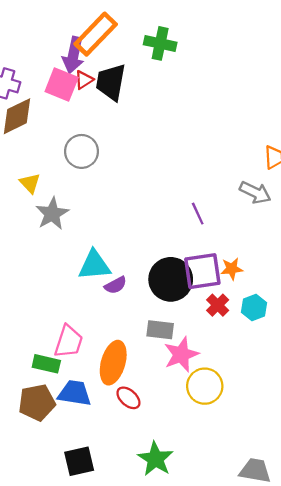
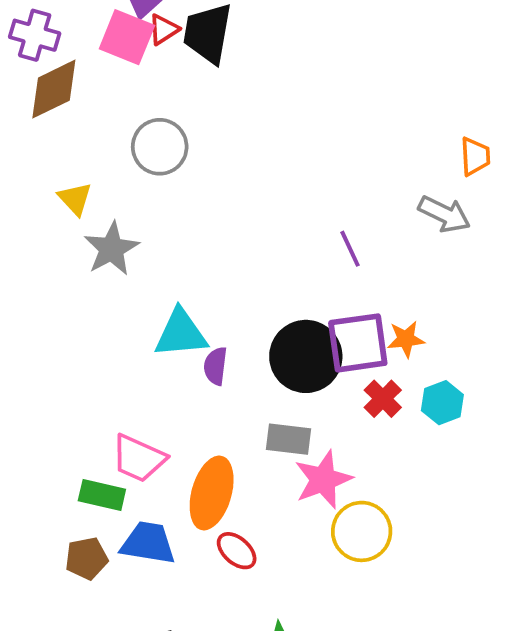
purple semicircle: (116, 285) -> (215, 366), turned 125
pink trapezoid: (69, 342) -> (138, 458), turned 96
brown pentagon: (37, 403) -> (87, 558), size x0.7

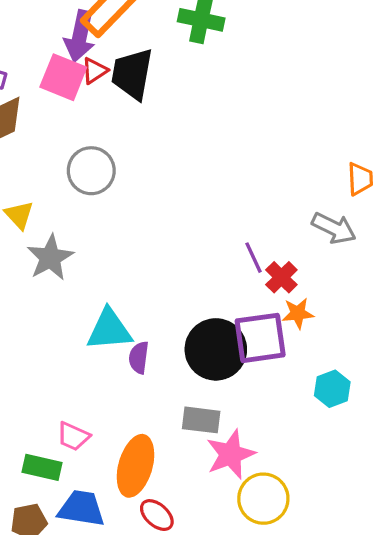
orange star: (406, 339) -> (298, 313), moved
red cross: (383, 399) -> (281, 277), moved
pink trapezoid: (138, 458) -> (73, 436), size x0.7

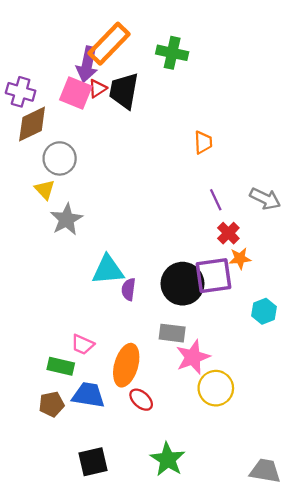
gray circle: (91, 171) -> (60, 158), moved
orange trapezoid: (360, 179) -> (203, 142), moved
purple line: (254, 258) -> (216, 200), moved

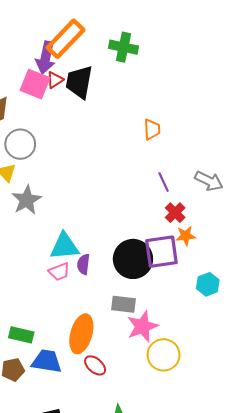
pink trapezoid: (83, 345) -> (59, 272), moved, turned -45

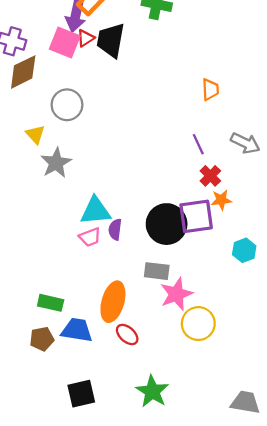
orange trapezoid: (152, 129) -> (210, 89), moved
gray circle: (20, 144) -> (67, 105), moved

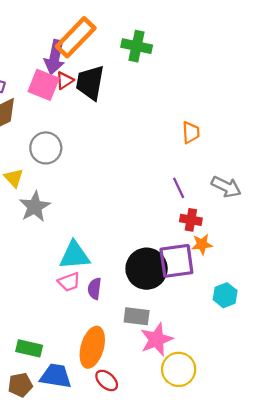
red cross: (210, 176) -> (191, 220), turned -35
purple semicircle: (115, 229) -> (94, 289), moved

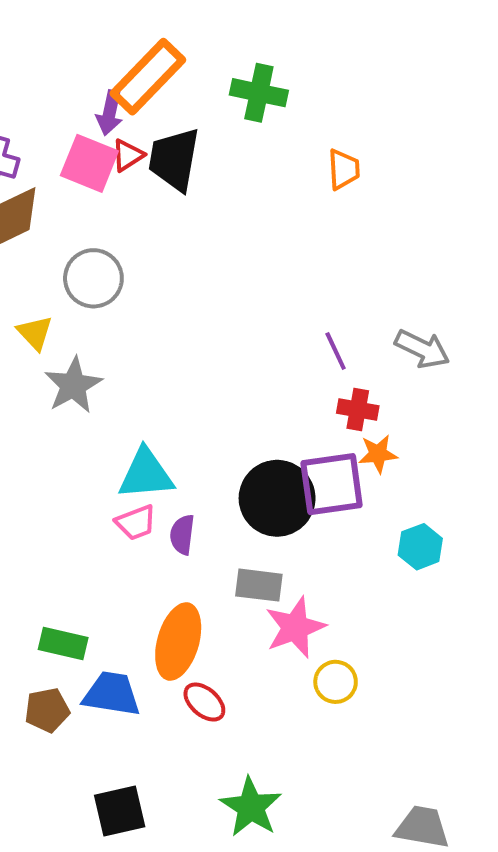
purple arrow: (55, 57) -> (110, 113), size x0.7
orange trapezoid: (191, 132) -> (344, 169), moved
yellow circle: (179, 369) -> (336, 682), size x0.7

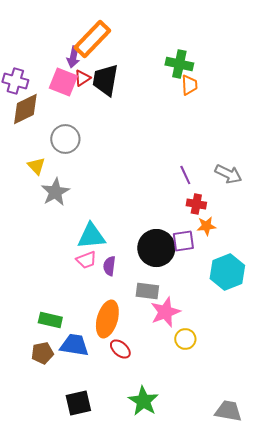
green cross: (259, 93) -> (179, 64), moved
purple square: (332, 484) -> (183, 241), size x0.7
cyan hexagon: (420, 547) -> (227, 272), size x1.6

